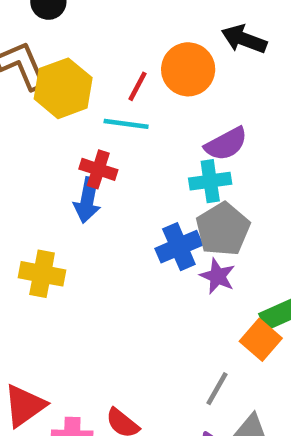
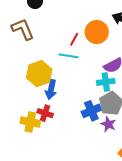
yellow hexagon: (63, 88) -> (39, 74), moved
red cross: (98, 169) -> (45, 113), moved

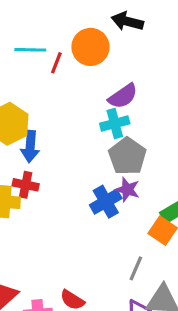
cyan line: (69, 56) -> (30, 50), moved
blue cross: (91, 111) -> (106, 202), moved

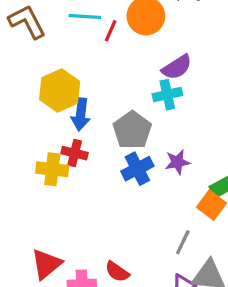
gray pentagon: (127, 156) -> (132, 130), moved
purple star: (127, 190) -> (177, 162), turned -30
blue cross: (106, 202) -> (137, 169), moved

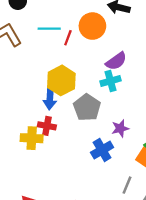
yellow hexagon: (60, 91) -> (61, 80), moved
blue cross: (137, 169) -> (102, 150), moved

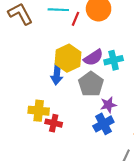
purple semicircle: (116, 61) -> (93, 58), moved
red cross: (47, 126) -> (54, 123), moved
purple star: (120, 128) -> (108, 105), moved

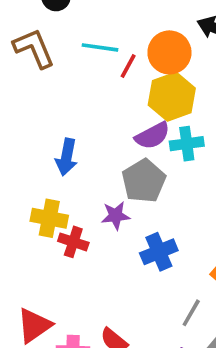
yellow hexagon: (68, 58) -> (172, 97), moved
blue arrow: (57, 74) -> (67, 157), moved
purple star: (108, 105) -> (116, 216), moved

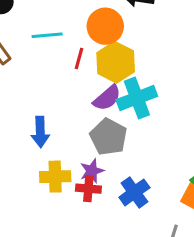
red line: (128, 66) -> (79, 58), moved
cyan cross: (187, 144) -> (137, 98), size x1.4
yellow cross: (49, 218) -> (55, 177), moved
red cross: (73, 242) -> (88, 189), moved

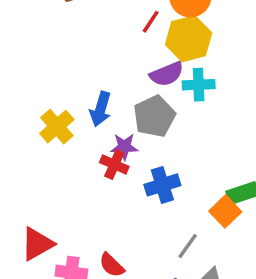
cyan cross: (137, 98) -> (199, 85), size x0.7
blue arrow: (40, 132) -> (101, 109), moved
yellow cross: (55, 177) -> (57, 127), moved, turned 32

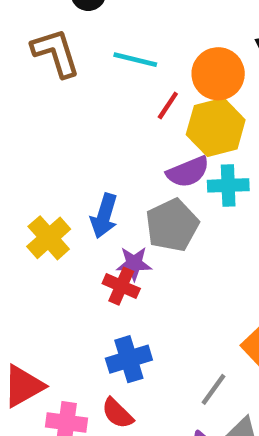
blue cross: (162, 185) -> (129, 359), moved

